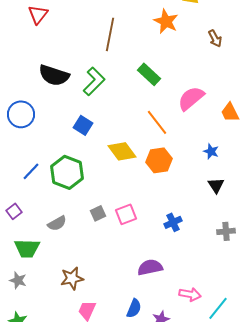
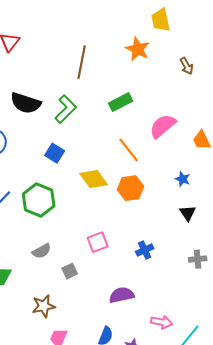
green rectangle: (149, 74) -> (121, 102), turned -70
gray square: (98, 213) -> (70, 271), moved
gray semicircle: (57, 223) -> (42, 251), moved

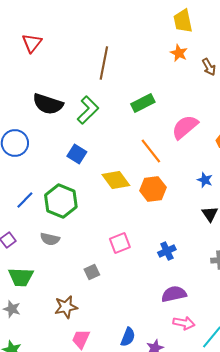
orange star: (138, 49) -> (179, 53), moved, size x0.7
gray semicircle: (42, 251) -> (50, 239), moved, turned 42
purple semicircle: (122, 295) -> (174, 294), moved

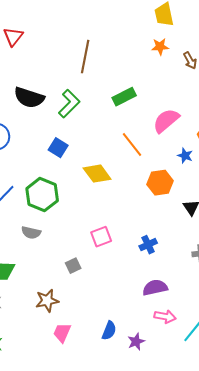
orange star: (179, 53) -> (160, 47), turned -30
blue star: (205, 180) -> (185, 156), moved
orange hexagon: (153, 189) -> (160, 183), moved

